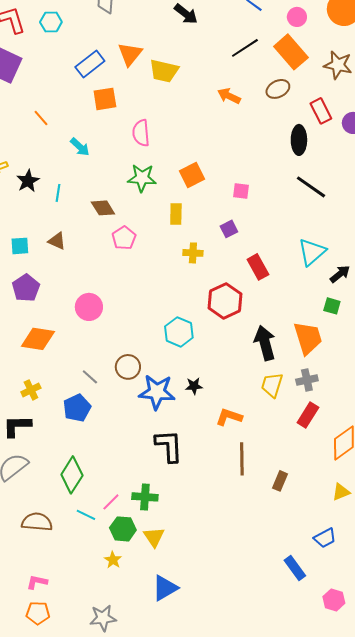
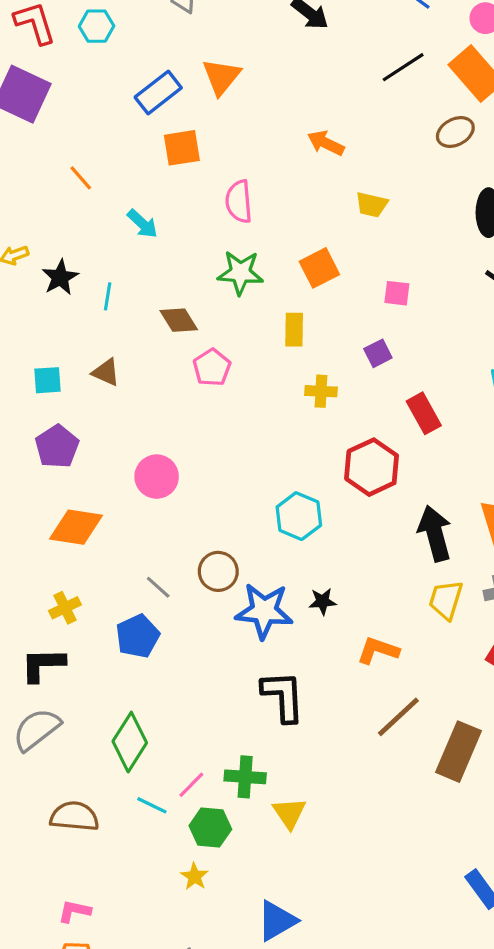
yellow trapezoid: (164, 71) -> (372, 205), moved, size x0.7
orange arrow: (229, 96) -> (326, 143), moved
brown line: (242, 459) -> (398, 717), turned 48
brown rectangle: (280, 481) -> (459, 752), size x1.8
yellow triangle: (154, 537) -> (289, 813), moved

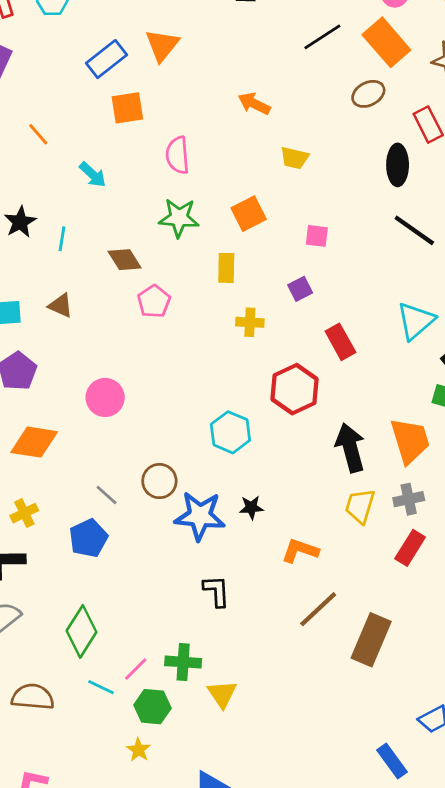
black L-shape: (283, 696) -> (217, 591), size x0.7

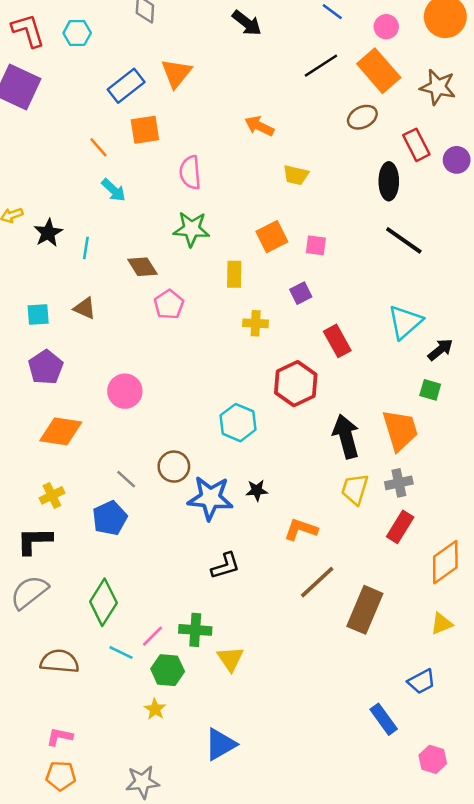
orange line: (38, 134) -> (98, 147), moved
orange square: (249, 214) -> (272, 237), moved
black L-shape: (217, 591) -> (225, 566), turned 76

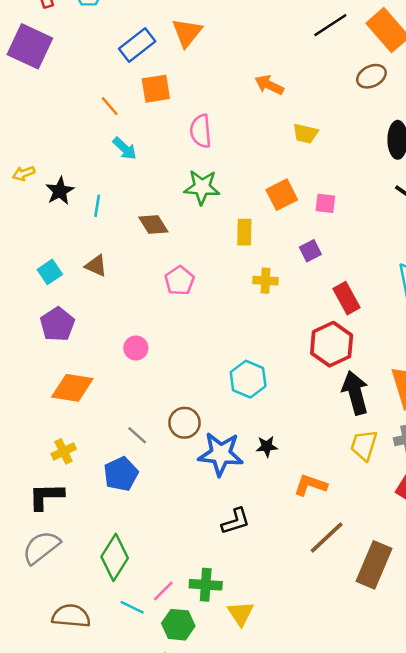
pink pentagon: (169, 304) -> (179, 281), moved
cyan square: (38, 314) -> (50, 272), turned -30
red hexagon: (296, 384) -> (332, 344), moved
pink circle: (125, 391) -> (136, 348), size x0.7

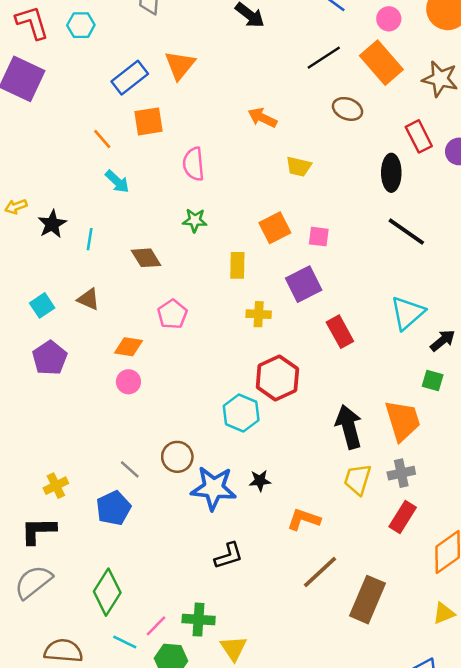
brown ellipse: (371, 76) -> (347, 109), moved, turned 48
green star: (202, 187) -> (195, 220), size x0.7
purple square: (310, 251) -> (304, 284), size x1.6
red hexagon: (332, 344) -> (277, 378), moved
orange diamond: (72, 388) -> (128, 347), moved, size x0.7

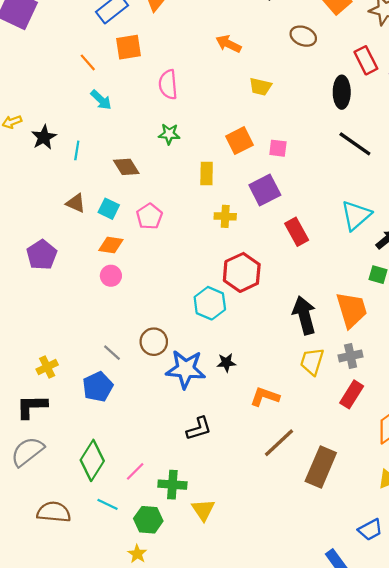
cyan square: (42, 305) -> (109, 209), moved, turned -30
pink line: (156, 626) -> (135, 471), moved

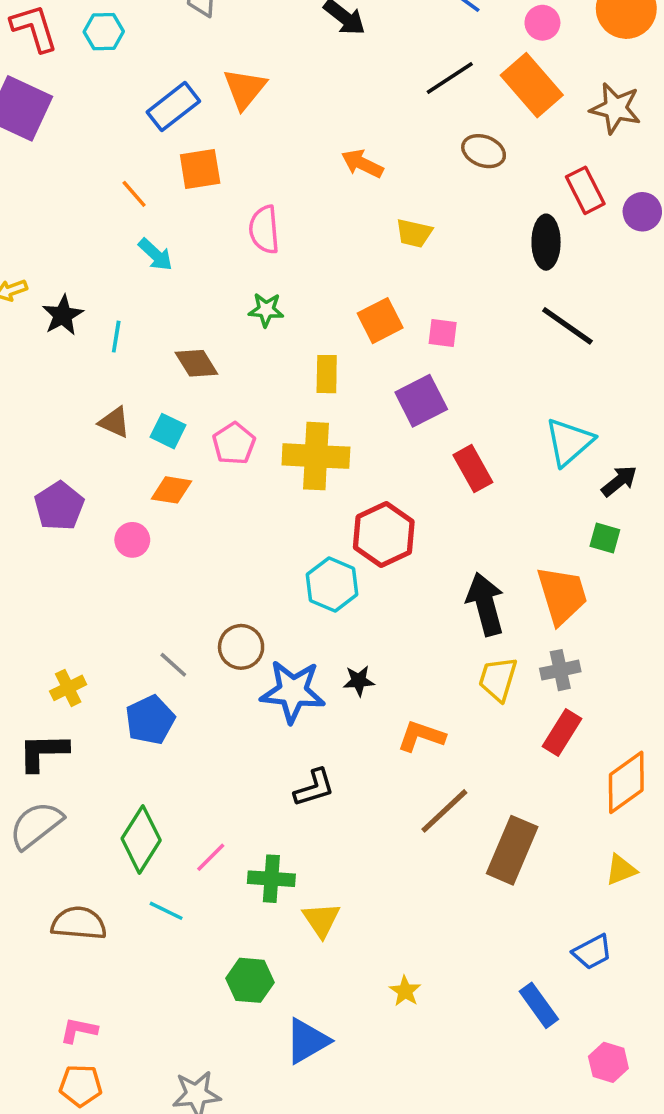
yellow cross: (225, 216) -> (316, 456), moved, size x1.8
pink circle: (111, 276) -> (132, 540), moved
green hexagon: (148, 520) -> (250, 980), moved
yellow star: (137, 554) -> (405, 991), moved

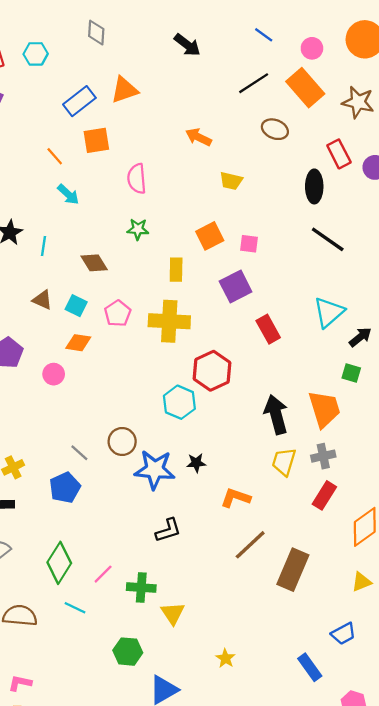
orange triangle: (245, 89) -> (124, 90), turned 32

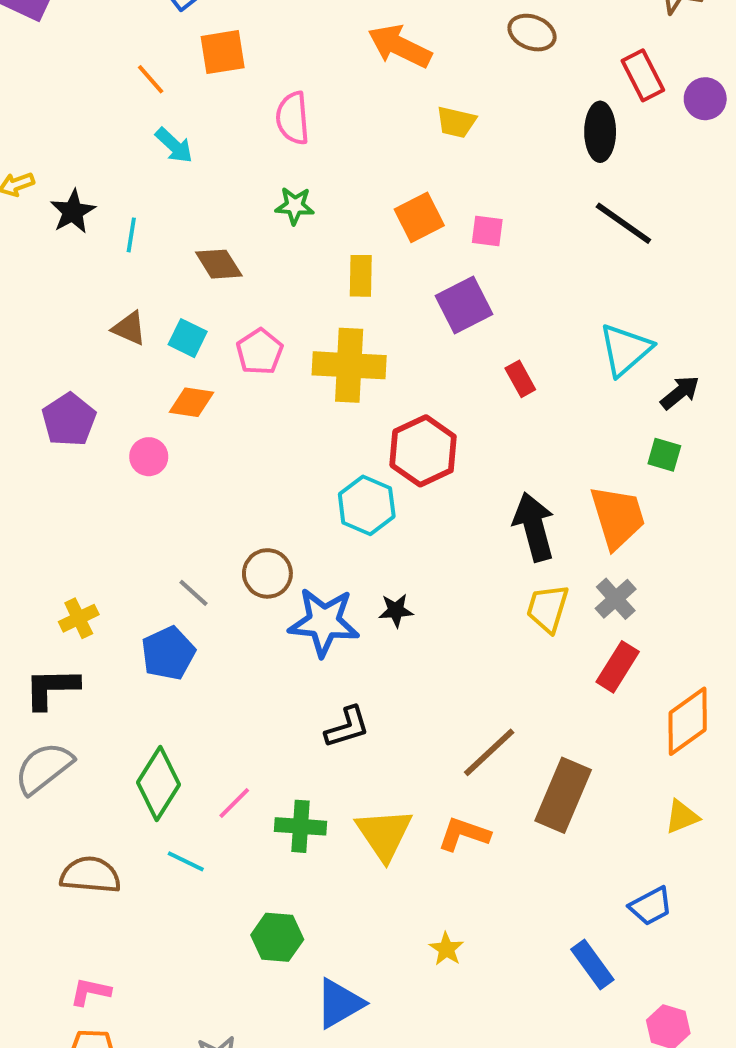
orange arrow: (199, 137) -> (400, 46), size x1.4
red rectangle: (268, 329) -> (520, 379), size x0.7
gray cross: (323, 456) -> (616, 599), turned -30
orange L-shape: (236, 498) -> (464, 834), moved
yellow triangle: (173, 613) -> (384, 834), moved, size x1.4

